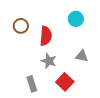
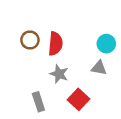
cyan circle: (76, 19) -> (106, 44), moved
brown circle: (21, 26) -> (30, 40), moved

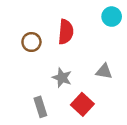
red semicircle: (55, 44) -> (66, 32), moved
cyan circle: (106, 44) -> (112, 17), moved

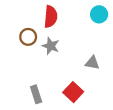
red semicircle: (66, 32) -> (51, 17), moved
gray star: (62, 78) -> (51, 46), moved

